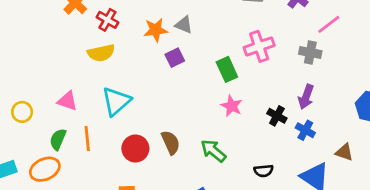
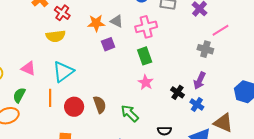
pink cross: (259, 46) -> (146, 27), moved
orange line: (87, 138) -> (50, 98), moved
brown triangle: (344, 152) -> (223, 123), size x1.5

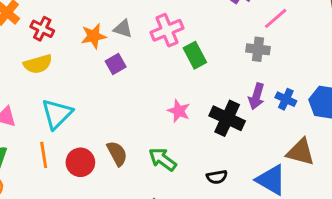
green rectangle: (145, 56) -> (195, 55), moved
black cross: (177, 92) -> (227, 118), size x1.6
blue cross: (197, 104) -> (286, 99), moved

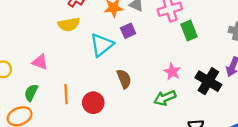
cyan triangle: (57, 114) -> (102, 45), moved
brown semicircle: (117, 153) -> (124, 79), moved
green arrow: (163, 159) -> (165, 98), moved, turned -65

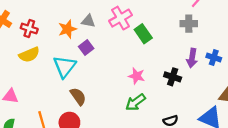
brown semicircle: (124, 79) -> (78, 96), moved
black cross: (208, 81) -> (173, 77), size x0.7

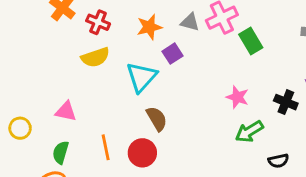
gray triangle: (88, 21) -> (190, 22), moved
green arrow: (136, 102) -> (249, 132), moved

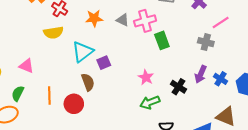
purple square: (173, 54) -> (104, 63), moved

